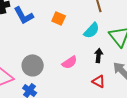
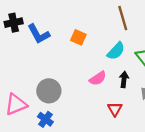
pink semicircle: (70, 62) -> (98, 78), moved
red triangle: (99, 81) -> (115, 109), moved, turned 32

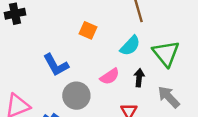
blue L-shape: (39, 34) -> (56, 65), moved
gray circle: (49, 91) -> (76, 96), moved

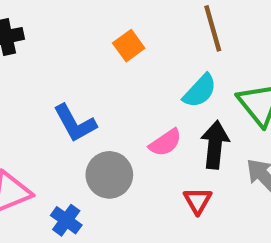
orange square: (88, 30) -> (129, 46), moved, turned 30
black arrow: (139, 78) -> (215, 145), size x1.5

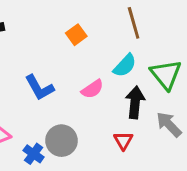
pink semicircle: (165, 143) -> (92, 89), moved
gray circle: (109, 175) -> (61, 141), moved

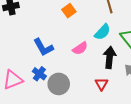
blue cross: (34, 154) -> (39, 74), moved

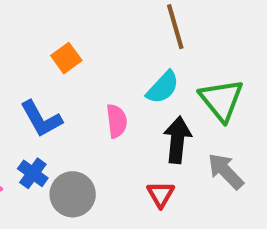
orange square: (69, 11) -> (66, 58), moved
pink semicircle: (80, 48) -> (117, 121), turned -63

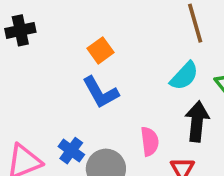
blue L-shape: (41, 119) -> (100, 92), moved
pink semicircle: (117, 121) -> (150, 141), moved

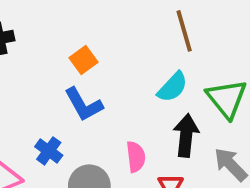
blue cross: (71, 151) -> (49, 151), moved

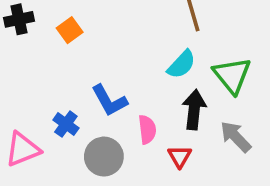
orange square: (84, 60) -> (70, 30), moved
blue L-shape: (84, 104) -> (109, 101), moved

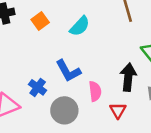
cyan semicircle: (181, 64) -> (80, 26), moved

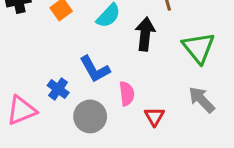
black arrow: (128, 77) -> (145, 34), moved

